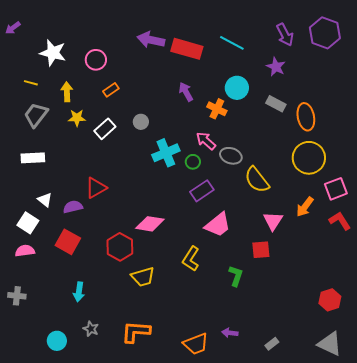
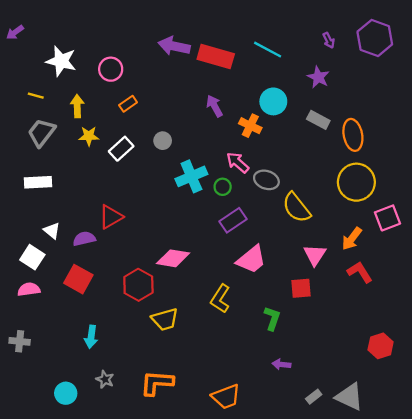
purple arrow: (285, 35) -> (329, 40), size x0.6
red L-shape: (340, 221) -> (360, 272), moved
purple arrow: (230, 333) -> (281, 364), moved
gray triangle: (330, 344) -> (349, 397), moved

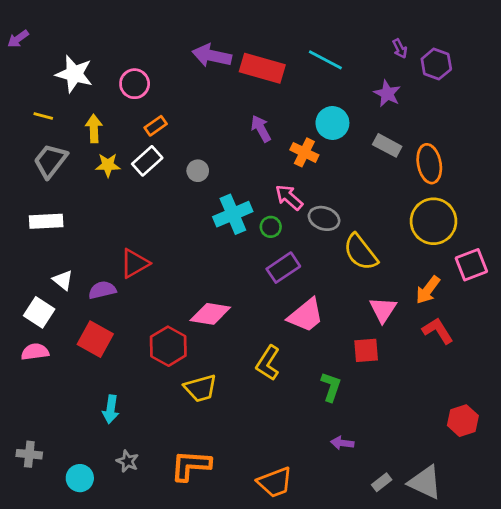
purple hexagon: (375, 38) -> (436, 64), moved, size x0.7
white rectangle: (121, 149) -> (147, 161), moved
gray cross: (20, 341) -> (29, 454), moved

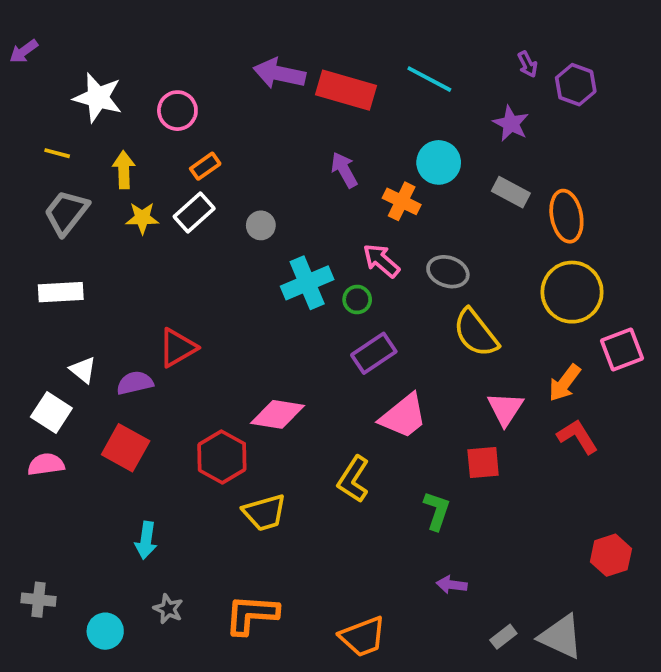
gray ellipse: (324, 218) -> (448, 272), moved

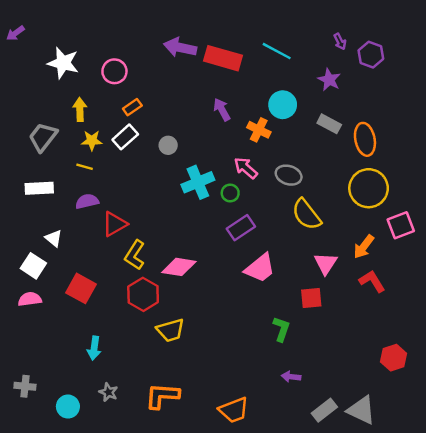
yellow line: (57, 153) -> (85, 167), moved
purple semicircle: (135, 383) -> (87, 201), moved
yellow L-shape: (353, 479) -> (135, 255), moved
gray rectangle: (503, 637) -> (324, 410), size x1.5

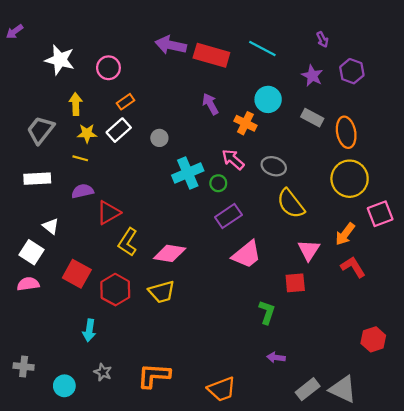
purple hexagon: (371, 55) -> (352, 71), moved
red hexagon: (143, 294) -> (115, 290), moved
yellow trapezoid: (171, 330) -> (162, 292), moved

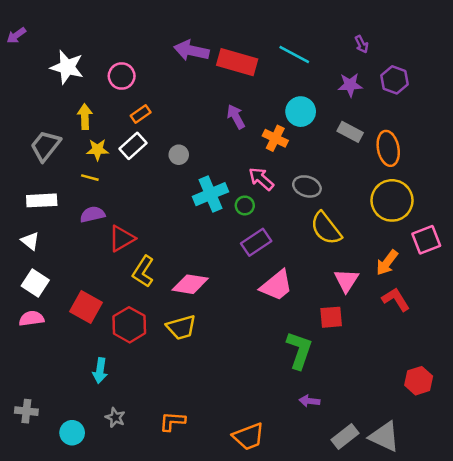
purple star: (312, 76) -> (350, 85), turned -30
white triangle: (51, 226) -> (30, 241), moved
green L-shape: (267, 312) -> (299, 350), size x1.4
orange L-shape: (154, 376) -> (172, 421), size x0.7

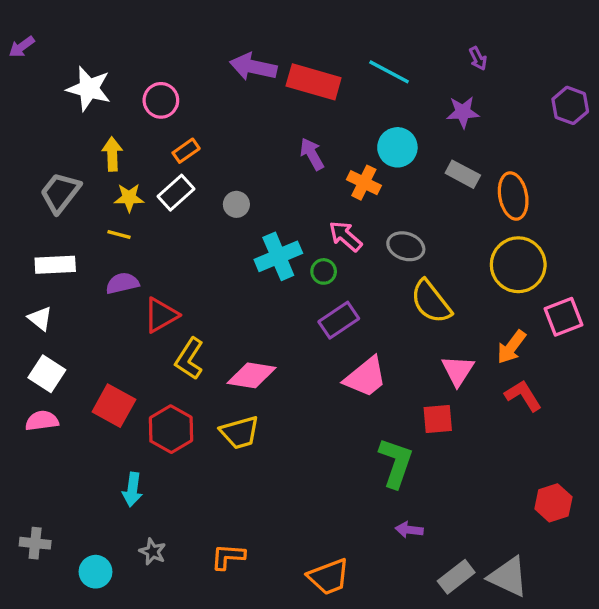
purple hexagon: (395, 80) -> (570, 105), moved

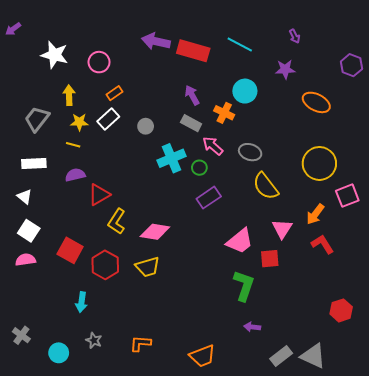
gray rectangle: (463, 174) -> (191, 123), moved
orange ellipse: (513, 196) -> (316, 102), moved, turned -52
pink trapezoid: (366, 377) -> (240, 241), moved
gray cross: (35, 543) -> (21, 335), turned 30

